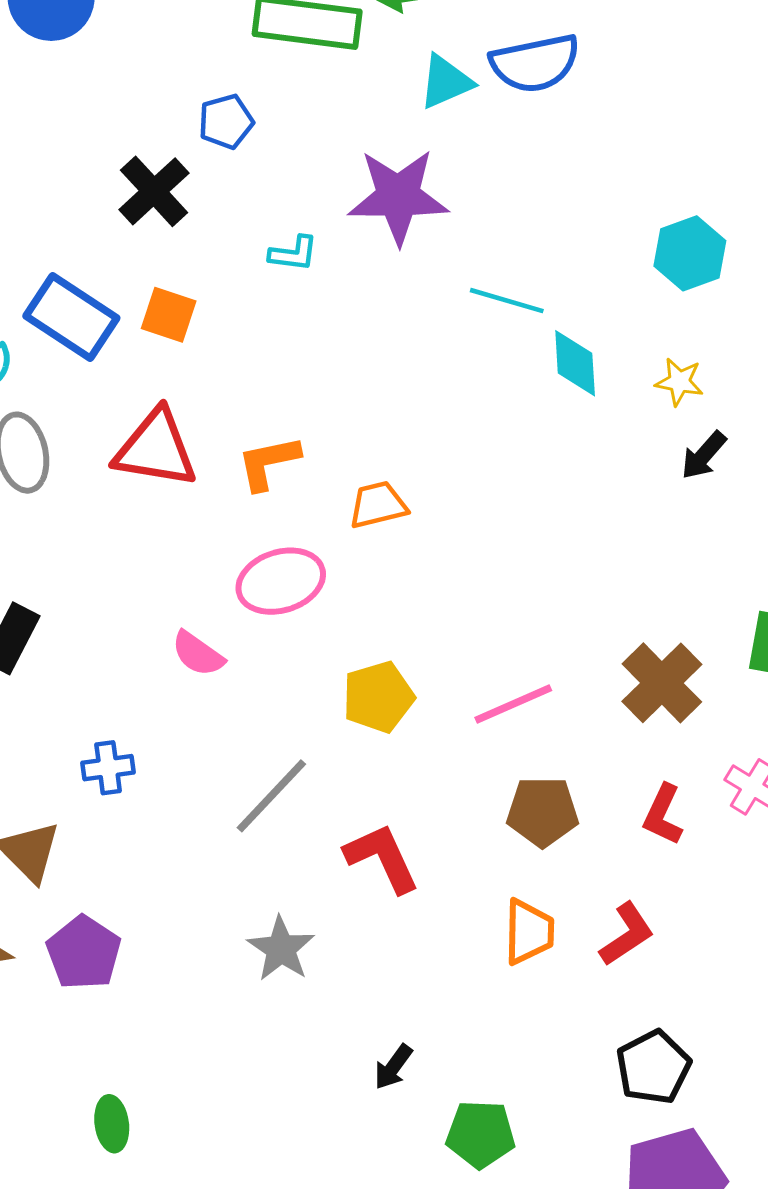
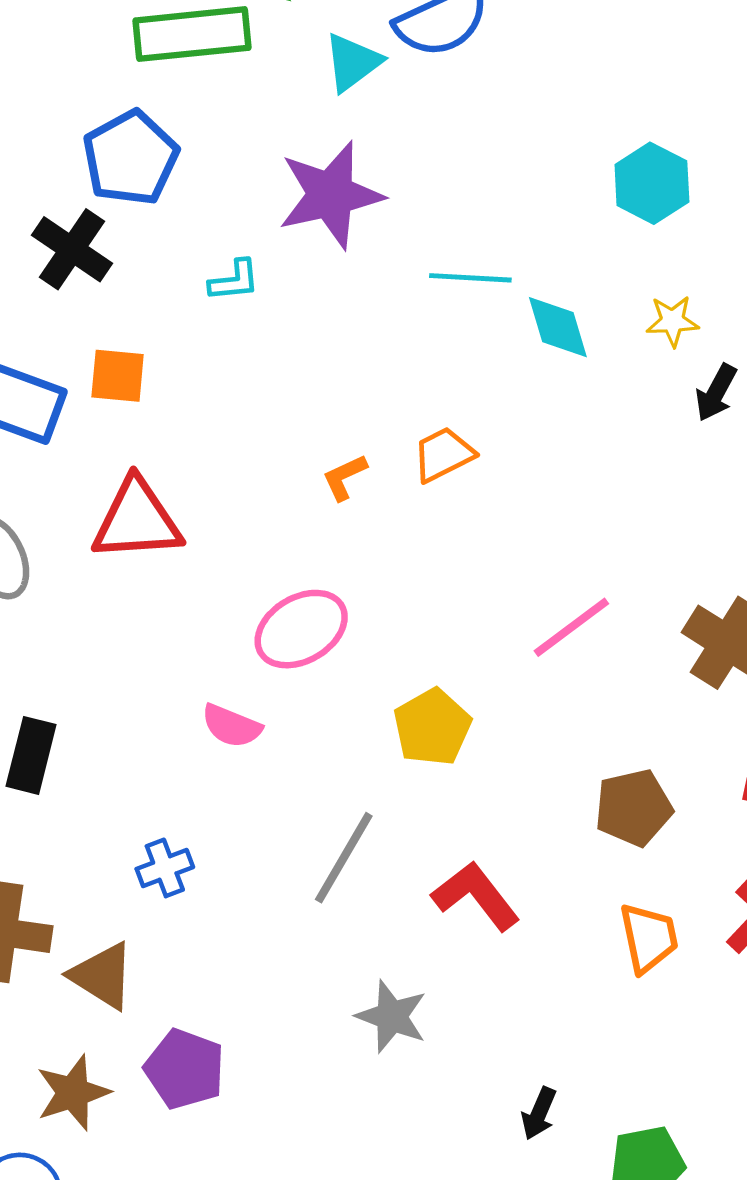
blue pentagon: (226, 121) -> (131, 158), size x1.6
orange L-shape: (268, 463) -> (344, 477), moved, size x0.7
orange trapezoid: (378, 505) -> (443, 454), moved
pink line: (513, 704) -> (571, 627), moved

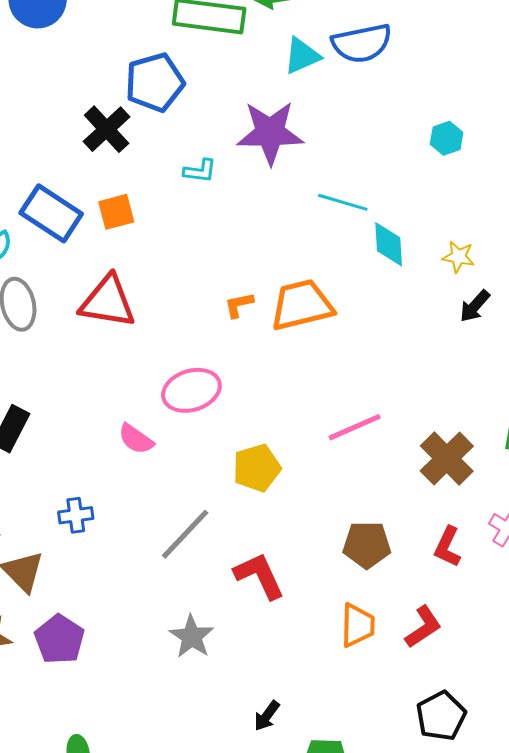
cyan hexagon: (652, 183) -> (447, 138), moved, size x0.7
orange square: (118, 376) -> (116, 212), turned -33
orange trapezoid: (443, 454) -> (302, 305), size x1.6

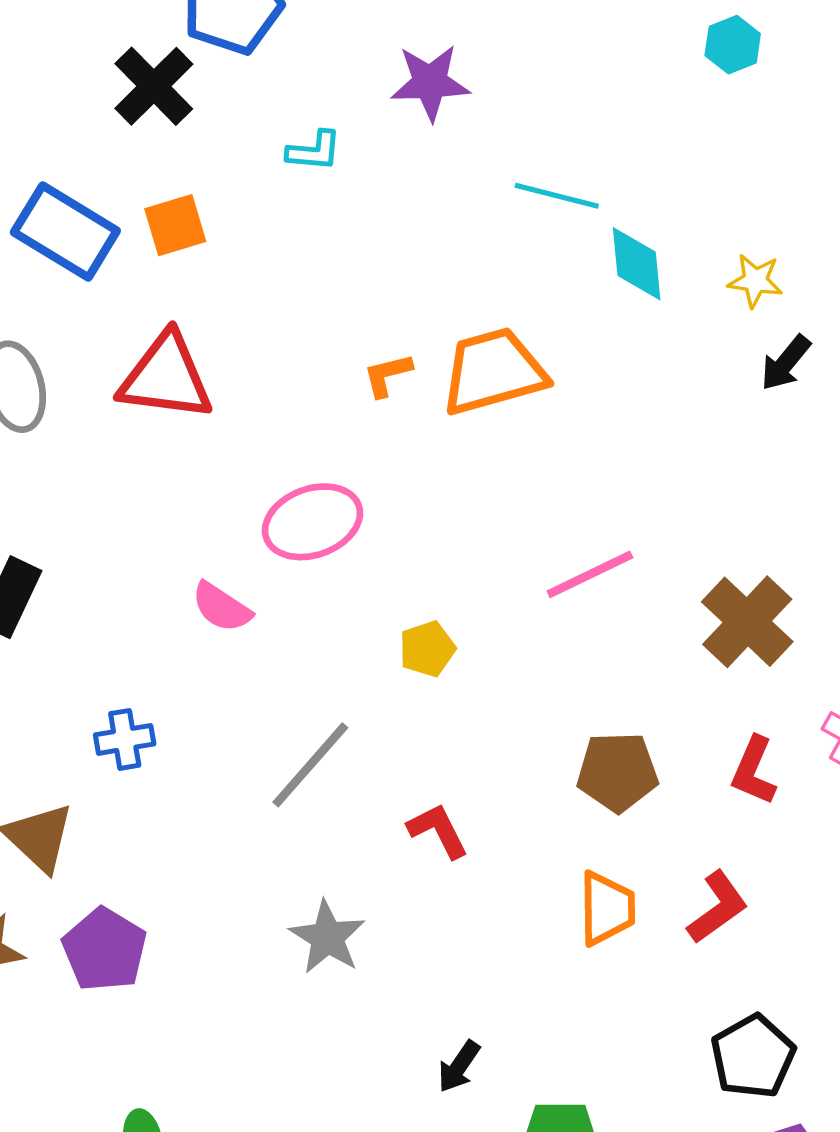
purple star: (270, 133) -> (430, 82), size x0.7
cyan hexagon: (447, 138) -> (733, 45), moved
yellow pentagon: (257, 468) -> (427, 649), size x0.7
red L-shape: (259, 576) -> (438, 831), size x0.7

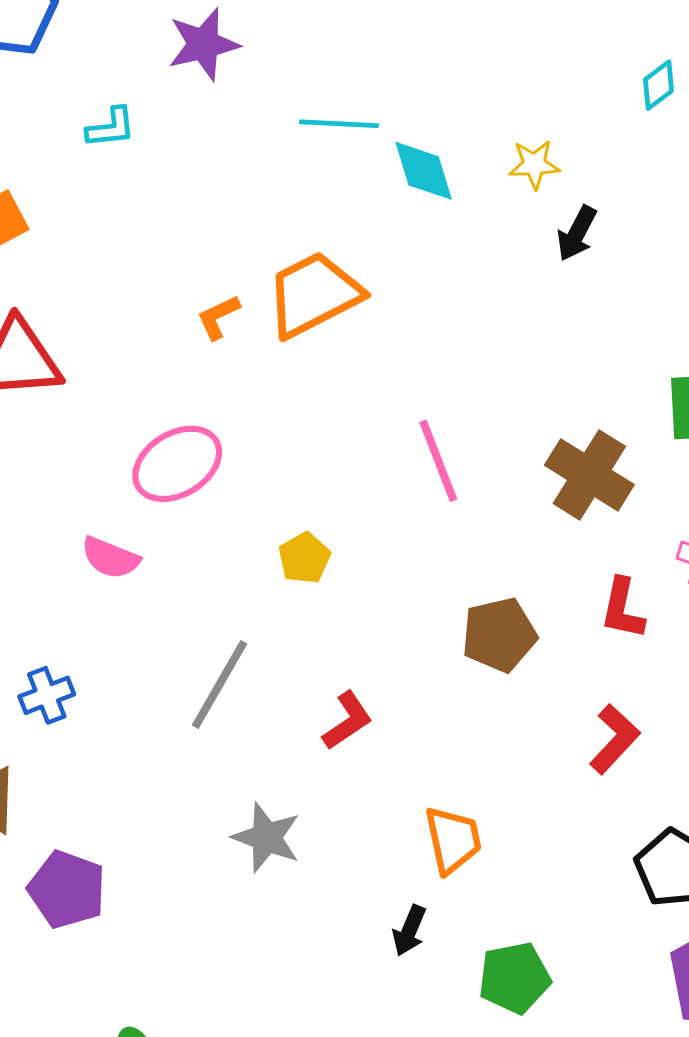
pink line: (590, 574) -> (438, 461), turned -74
red L-shape: (438, 831) -> (347, 721), turned 94
orange trapezoid: (607, 908) -> (453, 840), moved

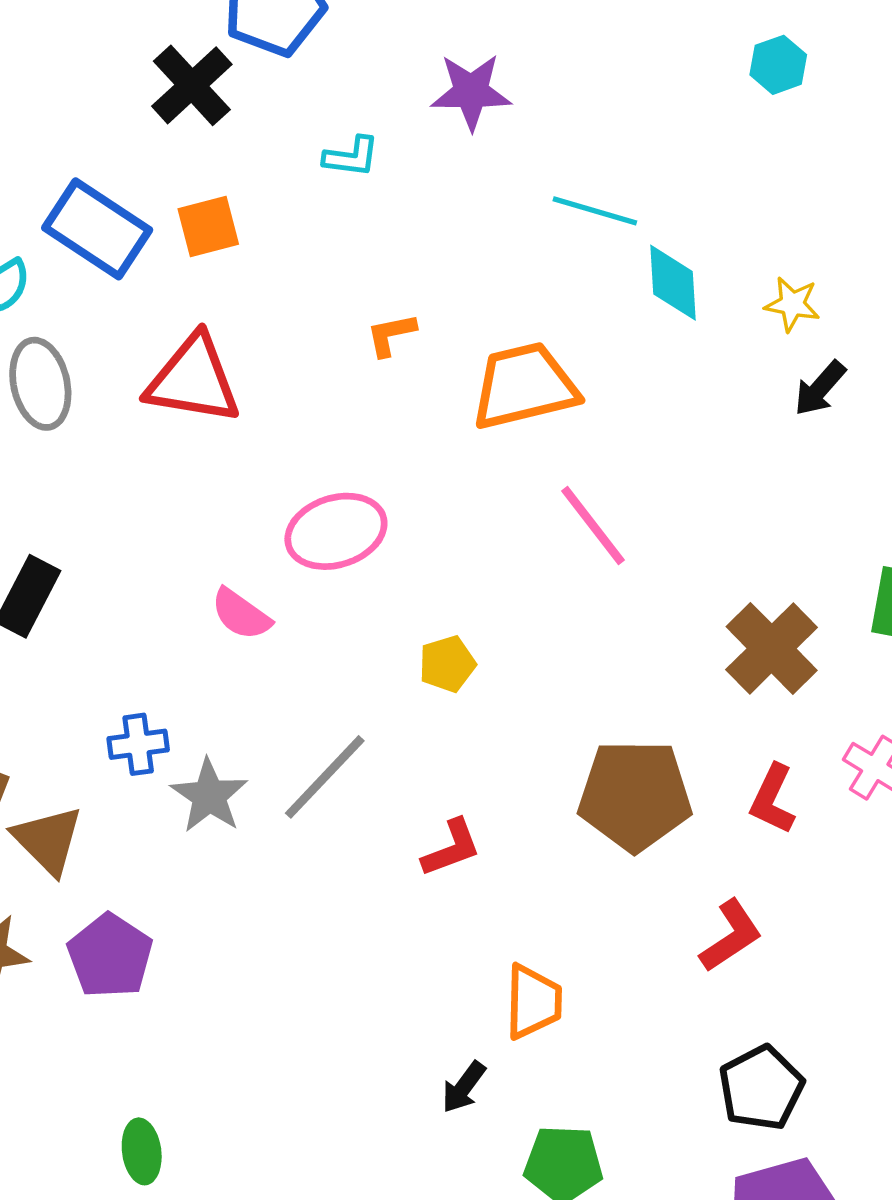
orange L-shape: (218, 317) -> (391, 335), moved
pink line: (438, 461) -> (593, 525), moved, turned -30
brown pentagon: (499, 635) -> (635, 795), size x1.4
gray star: (267, 838) -> (209, 796), moved

